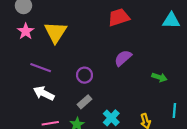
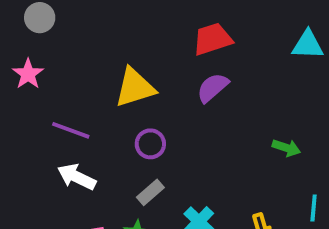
pink star: (26, 31) -> (28, 74), moved
yellow triangle: (56, 32) -> (135, 88), moved, turned 40
purple semicircle: (123, 58) -> (213, 88), moved

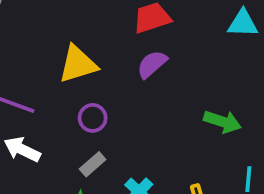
green arrow: (286, 148) -> (222, 122), size x1.4

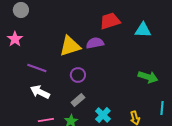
cyan triangle: (243, 23) -> (143, 30), moved
purple semicircle: (152, 64) -> (95, 43), moved, turned 30

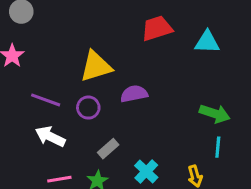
purple semicircle: (95, 43) -> (134, 94), moved
purple circle: (78, 75) -> (88, 108), moved
cyan line: (162, 108) -> (218, 147), moved

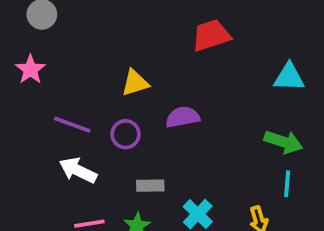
cyan triangle: (207, 42) -> (289, 77), moved
yellow triangle: (96, 66) -> (135, 83), size x0.7
gray rectangle: (108, 149) -> (150, 186), turned 40

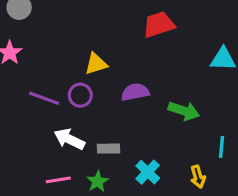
purple circle: (126, 134) -> (80, 95), moved
green arrow: (283, 142) -> (184, 111), moved
white arrow: (78, 170) -> (69, 139), moved

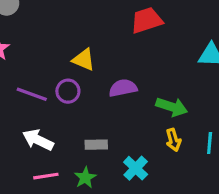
yellow triangle: (96, 64) -> (84, 60), turned 40
white arrow: (69, 139) -> (38, 140), moved
yellow arrow: (198, 177) -> (173, 140), moved

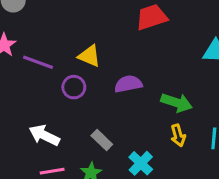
purple line: (32, 94) -> (38, 62), moved
gray rectangle: (96, 145) -> (102, 140), turned 45

